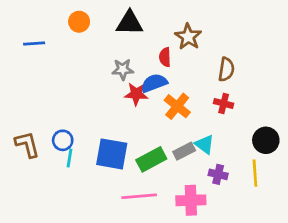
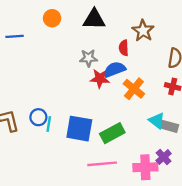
gray rectangle: (184, 151) -> (169, 126), moved, turned 42
cyan line: (70, 158) -> (49, 124), moved
purple cross: (218, 174) -> (164, 157), moved, turned 35

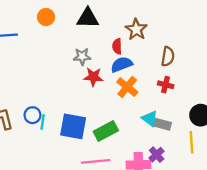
blue semicircle: (115, 69) -> (122, 64), moved

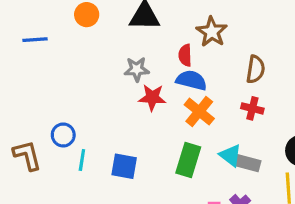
blue semicircle: (122, 64) -> (191, 80), turned 35
blue circle: (32, 115) -> (63, 135), moved
blue square: (73, 126) -> (124, 166), size x0.7
green rectangle: (106, 131) -> (188, 160), moved, turned -45

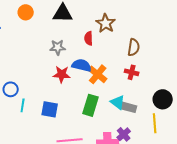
blue semicircle: (191, 80) -> (82, 65), moved
red star: (152, 97) -> (62, 74), moved

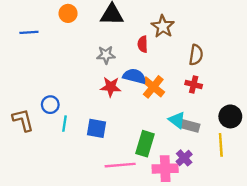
green rectangle: (91, 105) -> (145, 144), moved

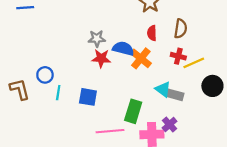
red semicircle: (143, 44) -> (152, 33), moved
gray star: (106, 55) -> (97, 39), moved
yellow line: (221, 145) -> (194, 63), moved, turned 70

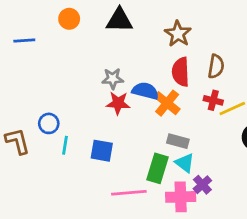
red semicircle: (152, 33) -> (181, 72), size x1.5
cyan triangle: (163, 89) -> (185, 163), moved
gray rectangle: (175, 95) -> (178, 141), moved

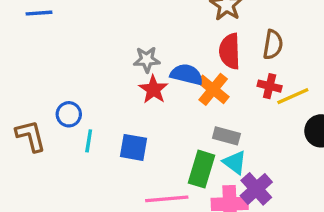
red star: (118, 103) -> (153, 89), turned 30
purple cross: (202, 185) -> (256, 189), size x1.4

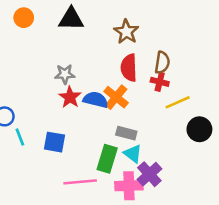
blue semicircle: (187, 74) -> (96, 100), moved
red cross: (270, 86) -> (160, 82), moved
cyan line: (89, 141) -> (20, 137), turned -30

